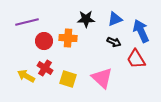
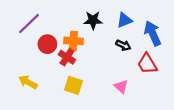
purple line: (27, 22) -> (29, 24), turned -30
red cross: (45, 68) -> (67, 57), moved
pink triangle: (102, 78) -> (121, 86), moved, size x0.6

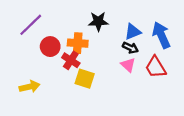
blue triangle: (124, 20) -> (133, 32), moved
yellow arrow: (28, 82) -> (30, 87), turned 138
yellow square: (73, 85) -> (85, 79), moved
pink triangle: (121, 86) -> (128, 65), moved

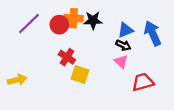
orange cross: (78, 43) -> (73, 18), moved
red circle: (50, 47) -> (59, 25), moved
red trapezoid: (156, 67) -> (143, 82), moved, turned 105
yellow arrow: (30, 87) -> (17, 80), moved

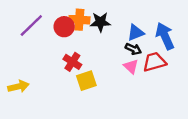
yellow square: (80, 75) -> (86, 81), turned -36
red trapezoid: (143, 82) -> (154, 62), moved

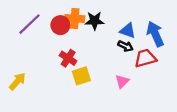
blue triangle: (136, 33) -> (128, 31), turned 42
pink triangle: (131, 67) -> (122, 81), moved, turned 32
yellow arrow: (18, 86) -> (17, 81), turned -36

